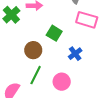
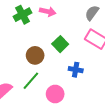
blue cross: (75, 54) -> (76, 70), turned 32

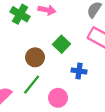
green cross: (23, 15) -> (20, 14), turned -30

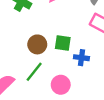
green square: (61, 44) -> (63, 43), moved, turned -35

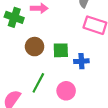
brown circle: (37, 44) -> (35, 47), moved

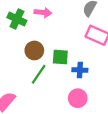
green line: (38, 83) -> (39, 74), moved
pink circle: (66, 91) -> (78, 98), moved

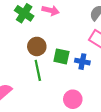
blue cross: (80, 70) -> (82, 62), moved
green line: (39, 74) -> (38, 70), turned -54

